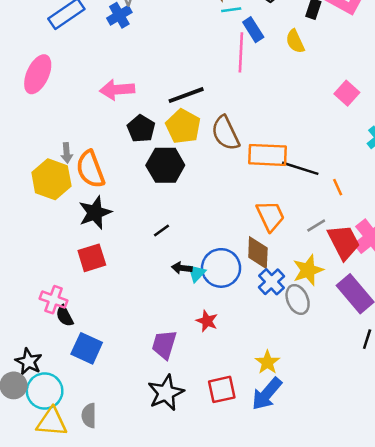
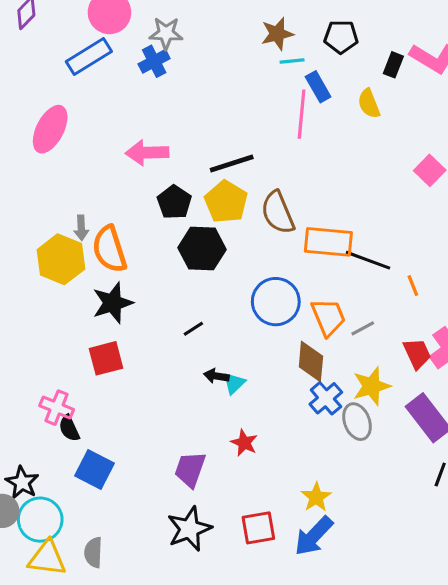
gray line: (316, 225) -> (363, 328), moved
red trapezoid: (344, 242) -> (417, 354), size x0.7
blue circle: (221, 268) -> (276, 302), moved

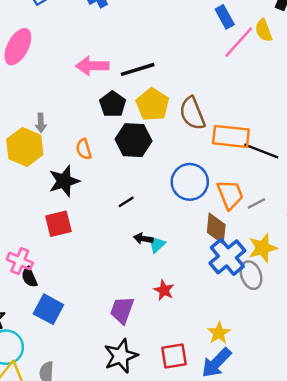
pink line: (302, 114) -> (239, 42), moved, turned 36
black line: (232, 163) -> (138, 69), moved
orange semicircle: (109, 249) -> (84, 149), moved, size x0.6
blue cross: (326, 398) -> (227, 257), size x1.4

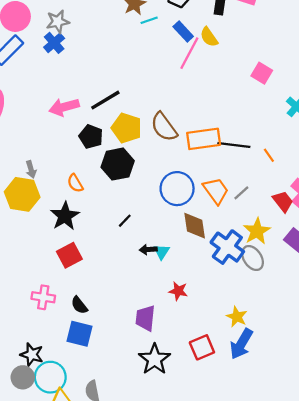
blue rectangle: (225, 17) -> (183, 32), moved
brown diamond: (216, 228) -> (195, 226), moved
black semicircle: (29, 277) -> (79, 305), moved

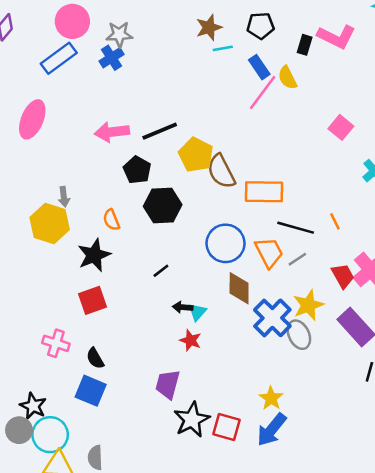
yellow pentagon: (127, 128) -> (196, 155), moved
black line: (234, 145) -> (296, 228), moved
red star: (178, 291) -> (191, 340), moved
red square: (202, 347) -> (227, 427), turned 30
black star: (155, 359) -> (192, 420), moved

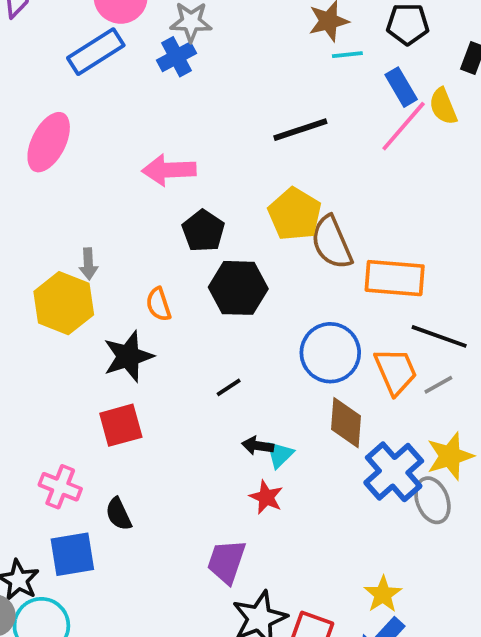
black line: (160, 131) -> (300, 130), moved
blue square: (91, 391) -> (72, 554), moved, turned -36

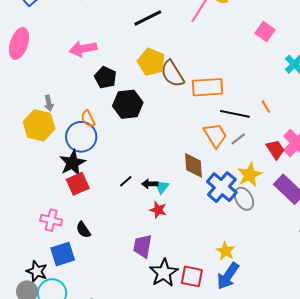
blue circle: (330, 353) -> (81, 137), moved
black star: (128, 356) -> (73, 163), moved
black line: (229, 387) -> (126, 181), moved

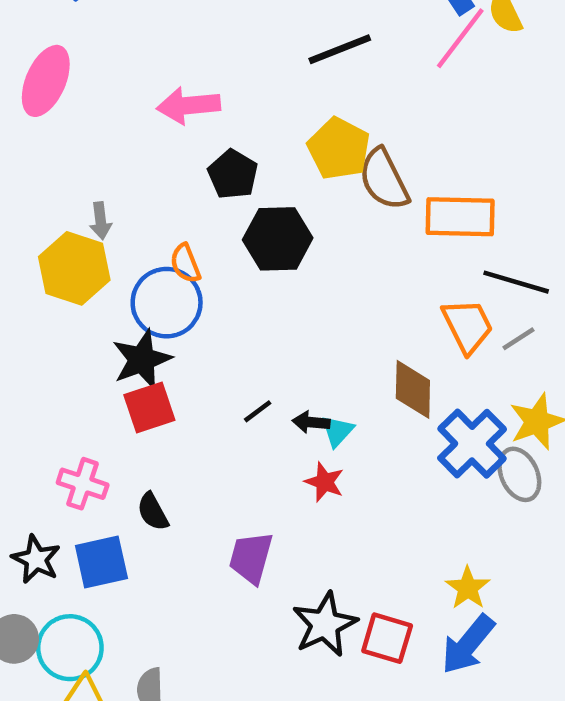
purple trapezoid: (143, 246) -> (251, 558), moved
black star: (37, 271) -> (36, 559), moved

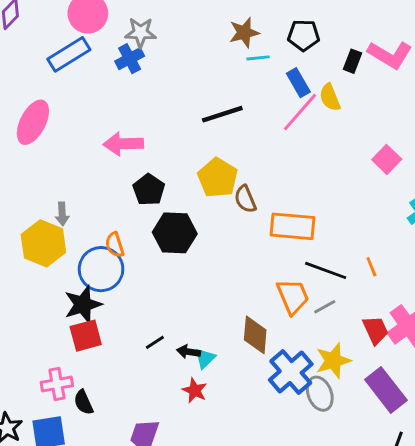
brown semicircle: (384, 179) -> (245, 199), size x0.7
pink cross: (83, 484) -> (57, 384), moved, turned -32

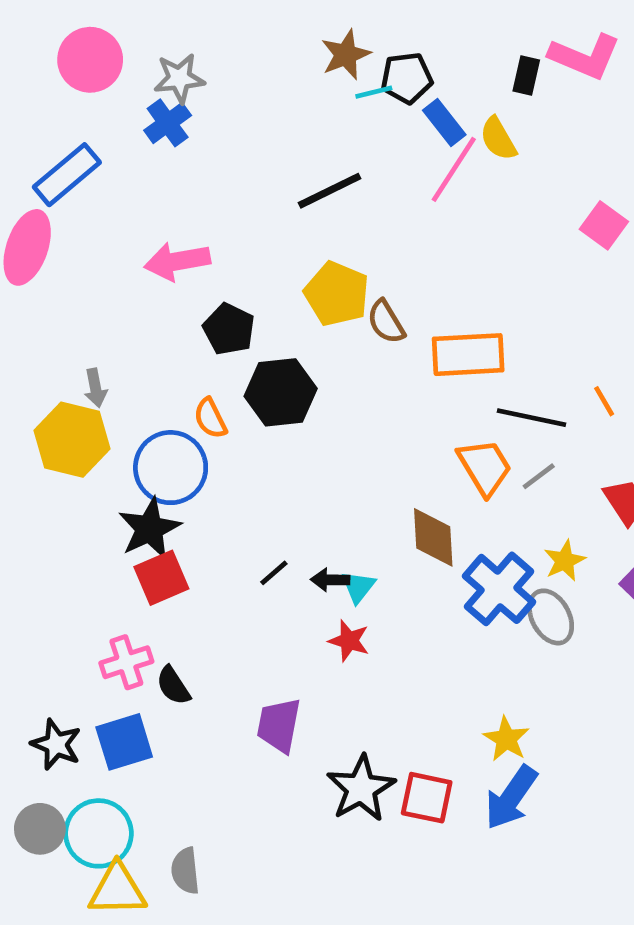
black pentagon: (304, 35) -> (407, 78), moved
blue rectangle: (69, 54) -> (67, 175), moved
orange semicircle: (115, 245) -> (210, 418), moved
yellow star: (333, 361) -> (565, 561), size x0.7

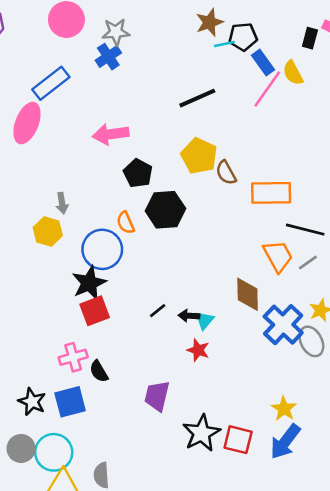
yellow hexagon: (72, 440) -> (48, 232), size x0.7

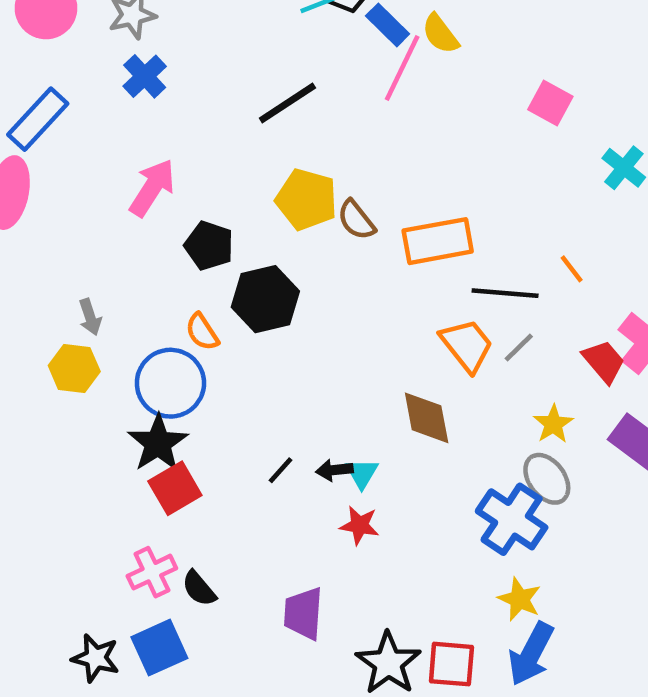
blue cross: (108, 57) -> (145, 76), moved
pink arrow: (111, 134) -> (152, 188), turned 140
blue cross: (283, 325) -> (512, 519), moved

